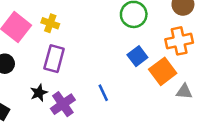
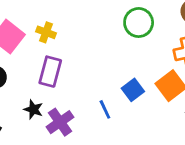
blue square: (137, 56) -> (133, 90), moved
black star: (39, 93) -> (33, 109), turned -30

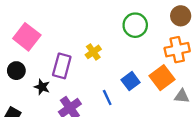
yellow cross: (46, 32) -> (93, 52), moved, turned 35
black star: (33, 109) -> (42, 87), moved

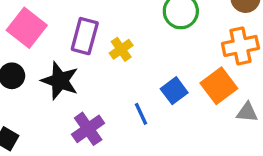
purple rectangle: (62, 66) -> (85, 36), moved
black star: (42, 87) -> (60, 81), moved, size x1.6

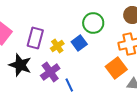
blue square: (174, 91) -> (79, 43), moved
purple cross: (88, 129) -> (50, 72), moved

